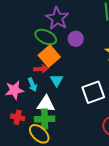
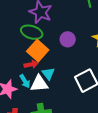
purple circle: (76, 39) -> (68, 39), moved
white triangle: (46, 104) -> (39, 84), moved

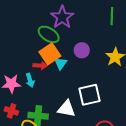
cyan triangle: (48, 74) -> (61, 63), moved
white triangle: (39, 84) -> (66, 109), moved

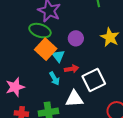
red arrow: (40, 66) -> (72, 69), moved
cyan arrow: (30, 80) -> (54, 78), moved

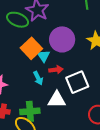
green ellipse: (40, 31) -> (18, 20), moved
purple circle: (76, 38) -> (62, 39), size x1.6

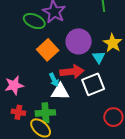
cyan triangle: (44, 56) -> (99, 57), moved
red arrow: (56, 70) -> (72, 72), size x1.6
white triangle: (57, 100) -> (60, 92), moved

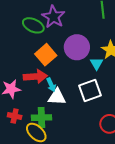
red arrow: (72, 72) -> (35, 76), moved

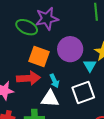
purple star: (53, 17) -> (47, 19), turned 30
orange square: (46, 55) -> (39, 56), turned -30
cyan arrow: (51, 85) -> (54, 81), moved

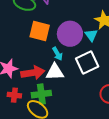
purple circle: (70, 49) -> (70, 34), moved
red arrow: (28, 78) -> (33, 73), moved

